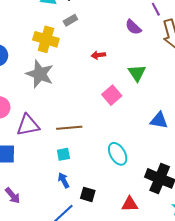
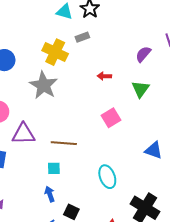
purple semicircle: (133, 27) -> (143, 54), turned 78
green triangle: (137, 73) -> (140, 89), moved

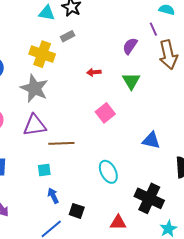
purple triangle: (23, 134) -> (35, 125), moved
cyan square: (54, 168) -> (44, 170), moved

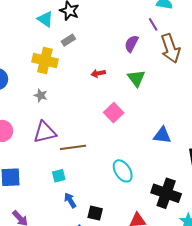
cyan triangle: (47, 13) -> (45, 19), turned 30
gray star: (34, 88) -> (41, 95), size x0.5

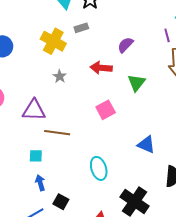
purple semicircle: (131, 44) -> (125, 45), moved
red arrow: (98, 73) -> (101, 68), size x1.5
gray star: (41, 95) -> (60, 76), moved

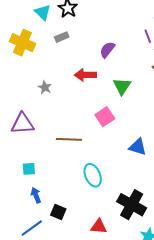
yellow cross: (53, 41) -> (22, 43), moved
pink square: (106, 110) -> (105, 117), moved
brown line: (57, 133) -> (69, 139), moved

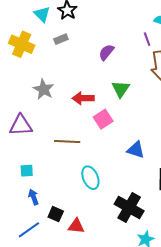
red arrow: (85, 75) -> (83, 98), moved
gray star: (45, 87) -> (44, 89), size x1.5
red triangle: (99, 226) -> (76, 226), moved

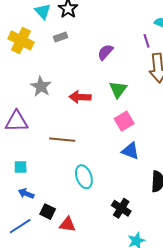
pink square: (103, 119) -> (124, 121), moved
blue arrow: (33, 197) -> (26, 194), turned -49
black cross: (129, 208) -> (121, 208), size x0.7

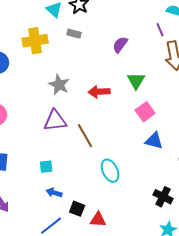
gray rectangle: (60, 37) -> (74, 34), turned 40
yellow cross: (21, 40) -> (35, 41), turned -30
purple triangle: (17, 121) -> (55, 121), moved
brown line: (62, 140) -> (85, 136), turned 60
black cross: (121, 208) -> (163, 197), moved

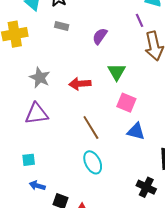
gray rectangle: (74, 34) -> (62, 26), moved
pink square: (145, 112) -> (126, 103), turned -30
brown line: (85, 136) -> (91, 127), moved

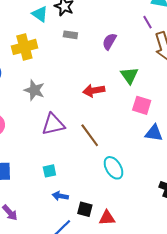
gray star: (40, 78) -> (34, 90), moved
brown line: (91, 127) -> (90, 135), moved

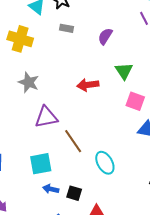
yellow cross: (24, 47) -> (20, 39), turned 30
brown line: (90, 135) -> (73, 141), moved
cyan square: (49, 171) -> (41, 164), size x1.6
black square: (85, 209) -> (74, 193), moved

